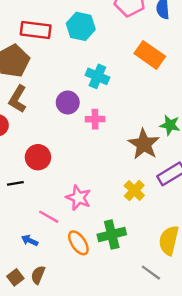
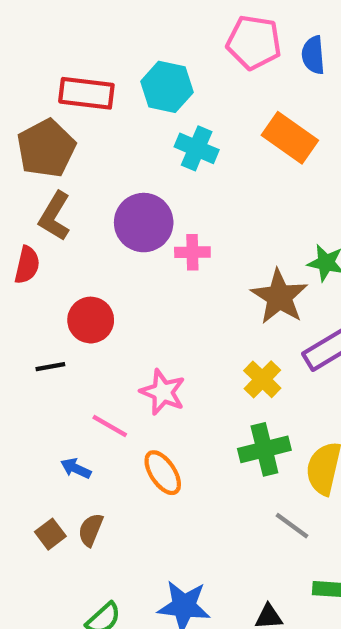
cyan cross: (97, 76) -> (197, 148), moved
purple circle: (68, 102) -> (144, 223), size x1.4
green cross: (112, 235) -> (264, 449), moved

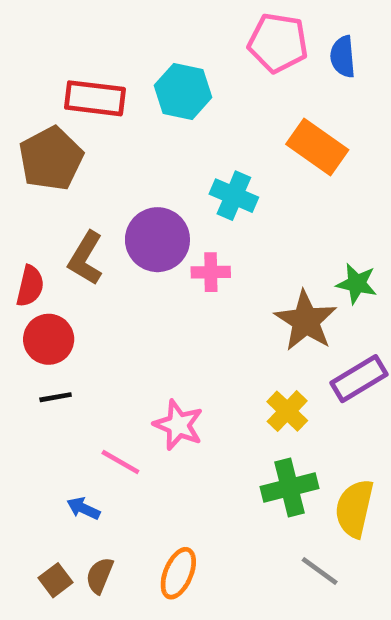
cyan cross: (197, 148) -> (234, 196), moved
brown L-shape: (55, 216) -> (86, 258), moved
red circle: (91, 320) -> (49, 339), moved
orange ellipse: (163, 473) -> (178, 573), moved, turned 57

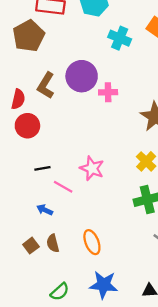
cyan cross: (234, 196) -> (120, 38), moved
black line: (56, 397) -> (42, 168), moved
orange ellipse: (178, 573) -> (92, 242), turned -45
brown semicircle: (100, 576) -> (53, 243), turned -36

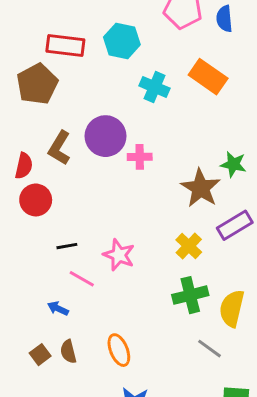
black line: (42, 168) -> (67, 246), moved

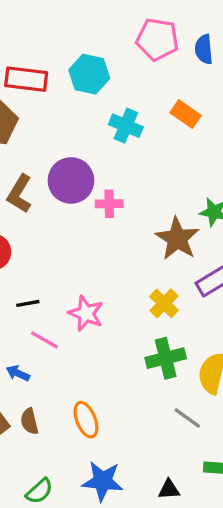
orange rectangle: (208, 77) -> (186, 114), size x0.7

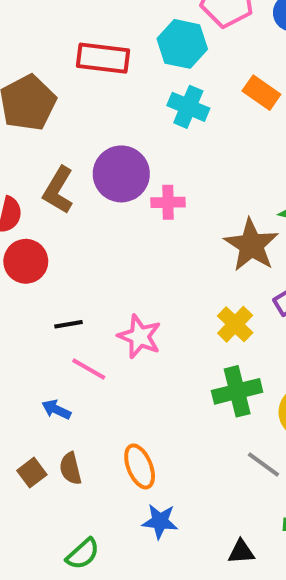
cyan hexagon: (89, 74) -> (182, 44), moved
red rectangle: (26, 79) -> (103, 58), moved
blue star: (103, 481) -> (160, 521), moved, size x0.7

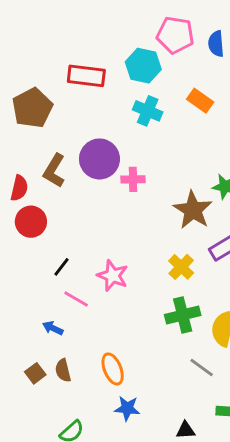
black line: (68, 324) -> (62, 267), turned -42

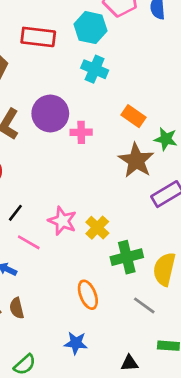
orange rectangle: (200, 101) -> (133, 116), moved
yellow cross: (181, 267) -> (97, 228), moved
orange ellipse: (113, 369) -> (88, 295), moved

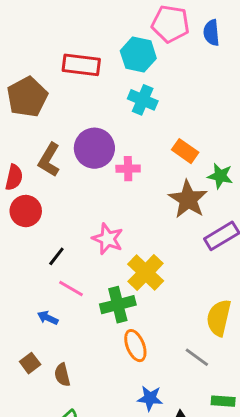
pink star: (62, 221) -> (108, 239), moved
yellow cross: (97, 228) -> (146, 272), size x1.4
green cross: (127, 257) -> (118, 305), moved
brown semicircle: (17, 308) -> (62, 375), moved
blue star: (76, 343) -> (150, 398), moved

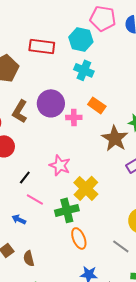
orange rectangle: (185, 151) -> (97, 105), moved

